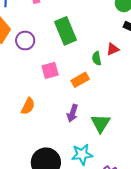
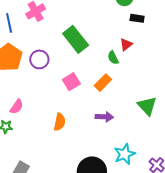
purple arrow: (73, 113) -> (104, 117), turned -90
green triangle: (101, 123) -> (147, 106), moved

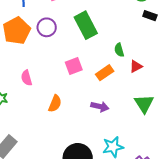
red triangle: (126, 44) -> (136, 66), moved
purple circle: (39, 59) -> (47, 27), moved
pink semicircle: (17, 107) -> (27, 78), moved, turned 119

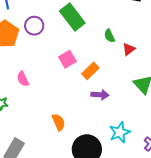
orange rectangle: (105, 73) -> (90, 71), moved
orange semicircle: (55, 104) -> (59, 122), moved, turned -36

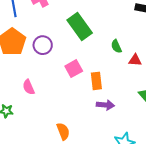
purple circle: (34, 26) -> (43, 45), moved
red triangle: (129, 49) -> (135, 60), turned 40
orange rectangle: (90, 71) -> (96, 81), turned -54

